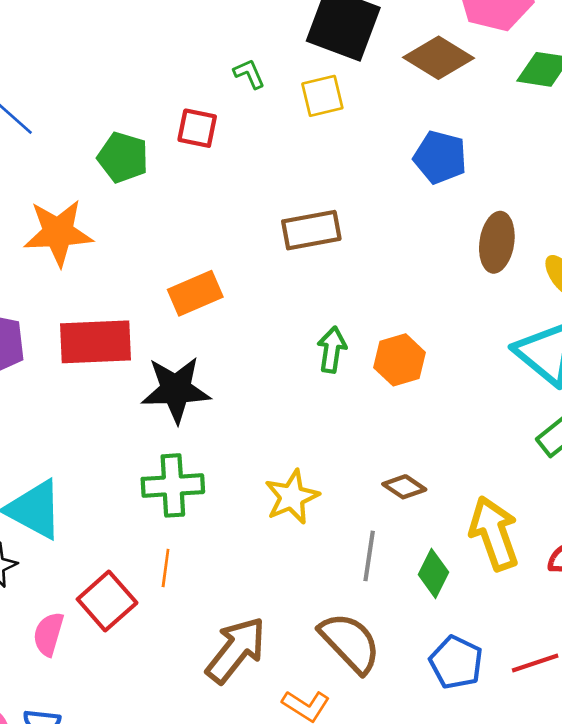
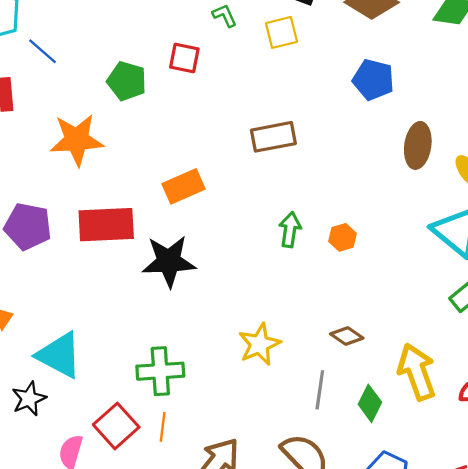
orange hexagon: (399, 360) -> (343, 237), size x0.7
green cross: (173, 485) -> (160, 371), moved
orange line: (166, 568) -> (163, 427), moved

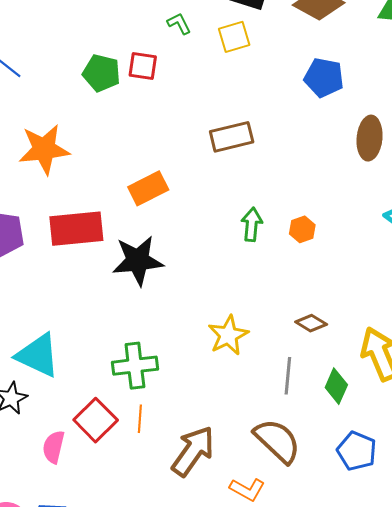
green pentagon: (127, 81) -> (102, 73), moved

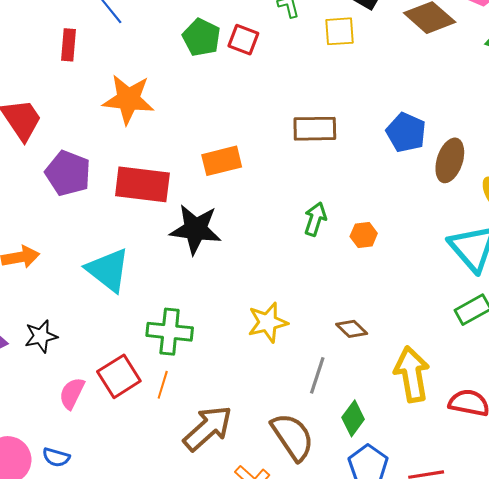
blue pentagon: (324, 78) -> (406, 132), moved
cyan triangle: (38, 355) -> (108, 270), moved
green diamond: (336, 386) -> (353, 418), moved

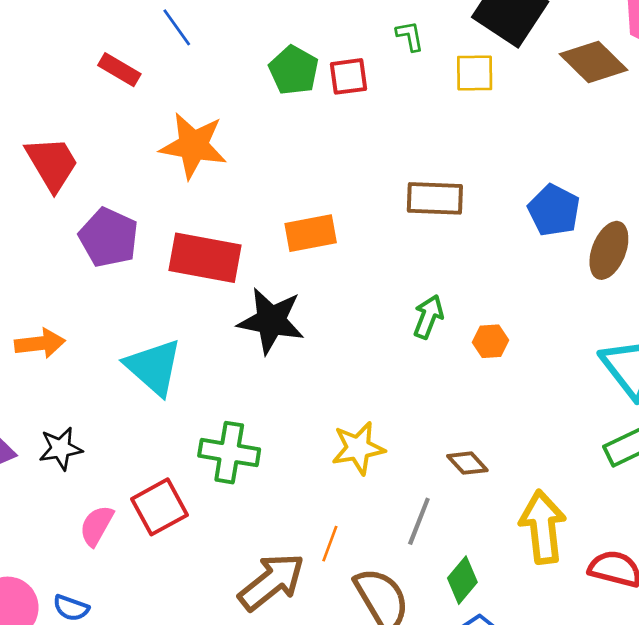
red square: (243, 40) -> (348, 76), turned -32
red rectangle: (69, 45) -> (119, 70), turned -68
orange line: (163, 385) -> (330, 544), moved

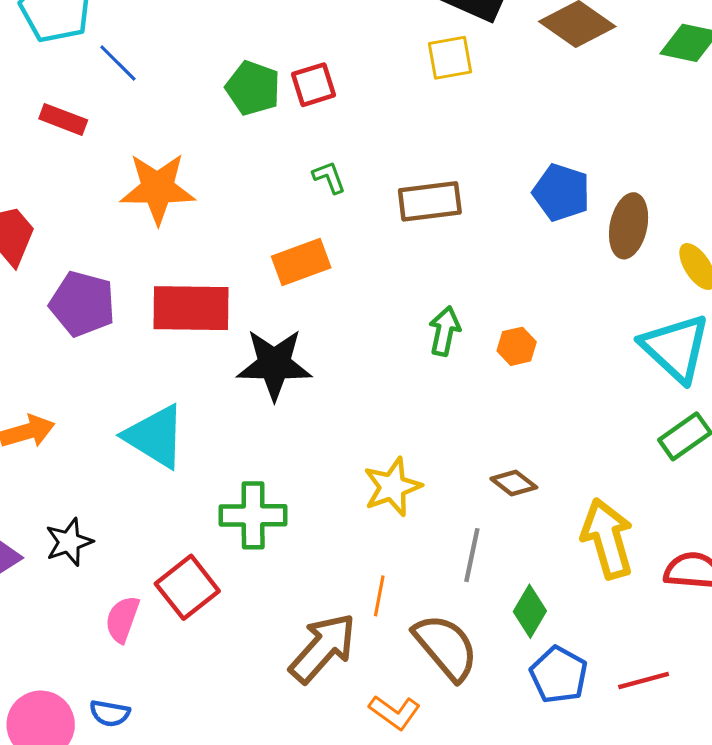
green L-shape: (410, 36) -> (329, 177), moved

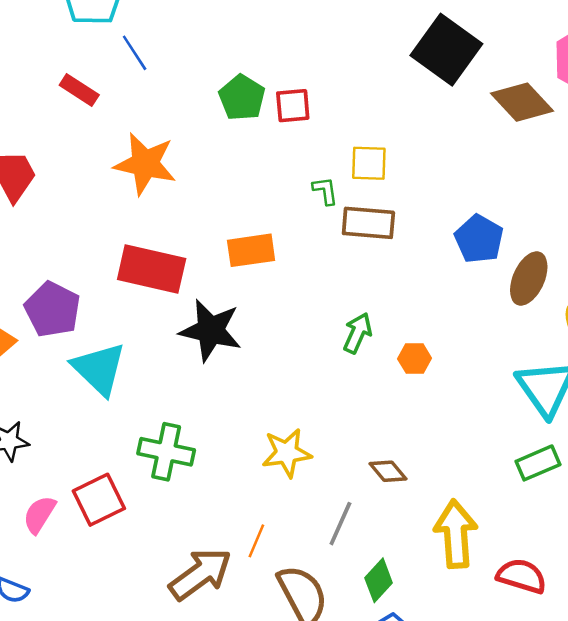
yellow square: (450, 58) -> (369, 163), moved
green L-shape: (329, 177) -> (325, 191), moved
purple pentagon: (82, 304) -> (52, 309), moved

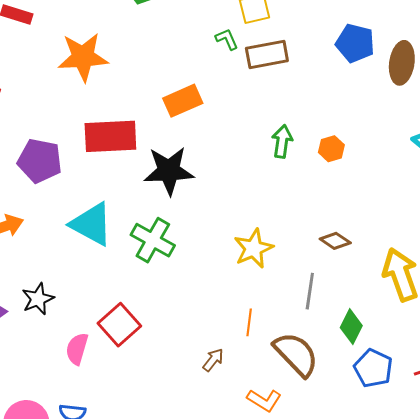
purple pentagon: (52, 309) -> (40, 161), moved
green cross: (166, 452) -> (153, 240), moved, turned 33
brown arrow: (200, 574) -> (213, 360), size x0.5

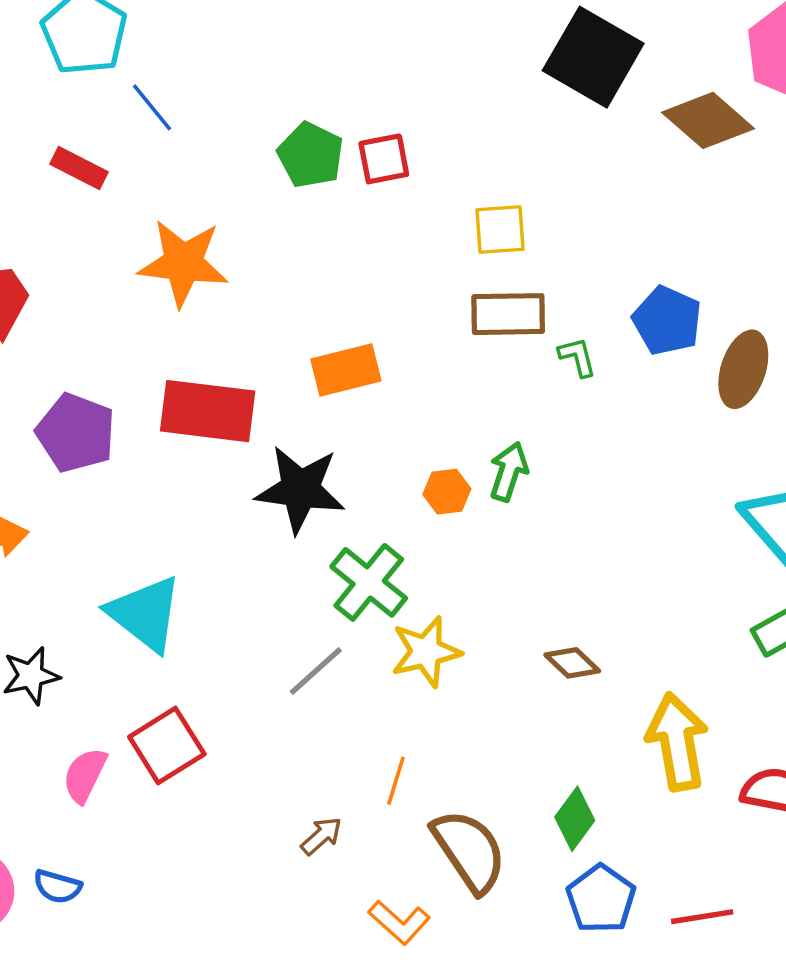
green L-shape: (227, 39) -> (577, 357), moved
orange hexagon: (331, 149) -> (447, 492), moved
cyan triangle: (92, 224) -> (145, 614), moved
green cross: (153, 240) -> (369, 582), moved
gray line: (310, 291) -> (316, 671), moved, turned 30

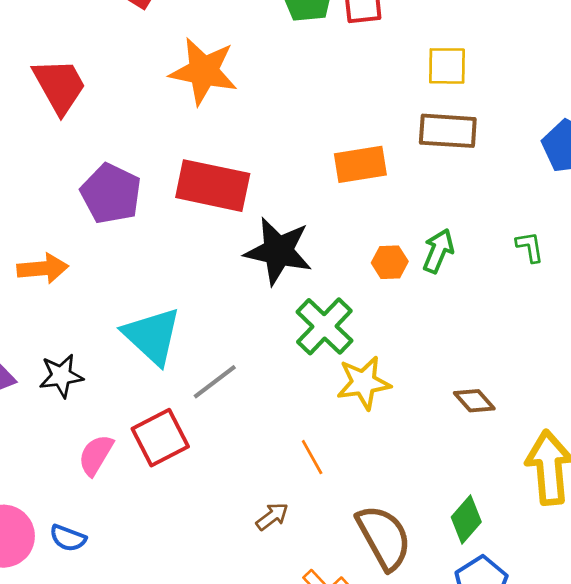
green L-shape: (577, 357) -> (530, 247), moved
orange rectangle: (346, 370) -> (360, 164), moved
gray line: (316, 671) -> (215, 382), moved
orange line: (396, 781) -> (312, 457), moved, turned -51

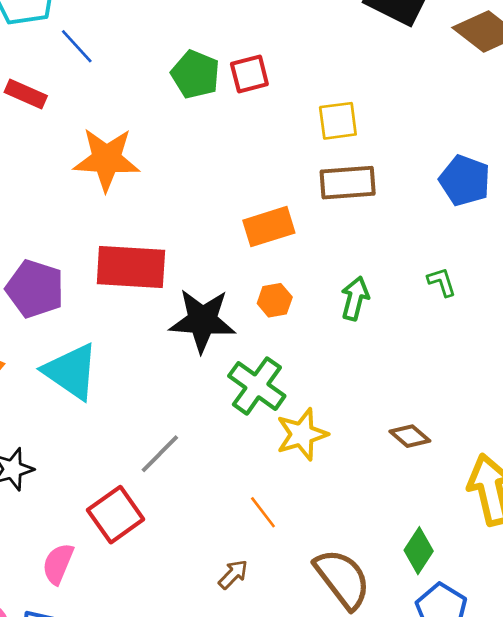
orange hexagon: (390, 262) -> (275, 300), moved
cyan triangle: (152, 336) -> (71, 371), moved
pink semicircle: (96, 455) -> (58, 564), moved

